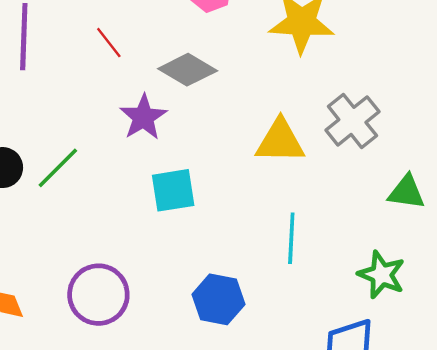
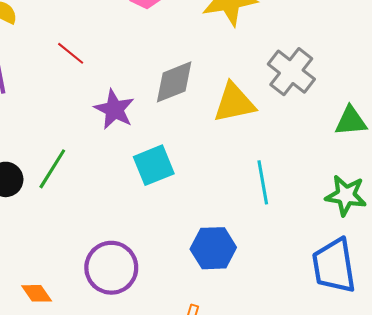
gray diamond: (188, 70) -> (174, 82), moved, turned -39

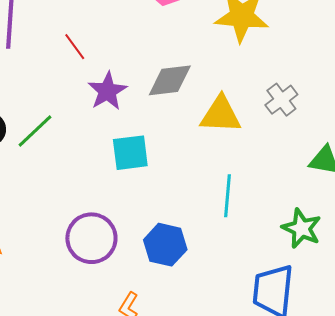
red line: (71, 53) -> (75, 47), moved
gray cross: (291, 72) -> (281, 100), size x0.7
purple circle: (111, 268) -> (91, 238), moved

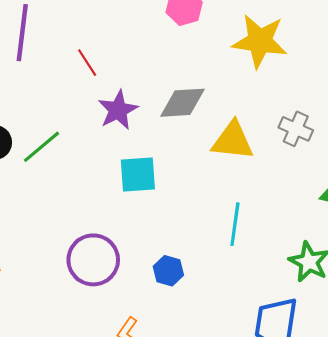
gray cross: (281, 100) -> (296, 129), turned -32
blue hexagon: (165, 245) -> (168, 271), size x0.7

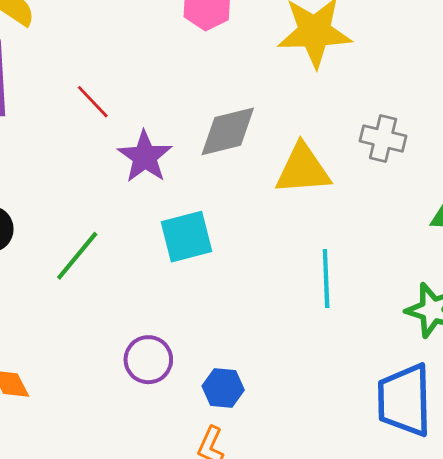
green line: (42, 147) -> (77, 256), moved
purple circle: (93, 260) -> (148, 360), size x0.7
blue hexagon: (168, 271) -> (223, 388), moved

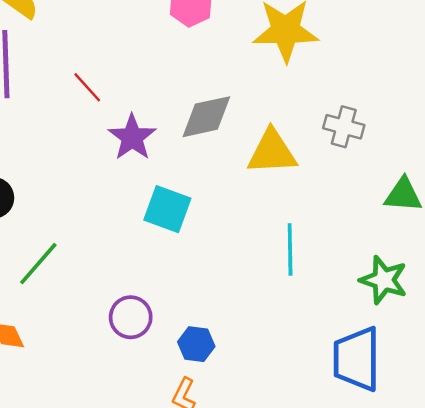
cyan square: (186, 237) -> (167, 209), turned 33
green line: (77, 256) -> (38, 264), moved

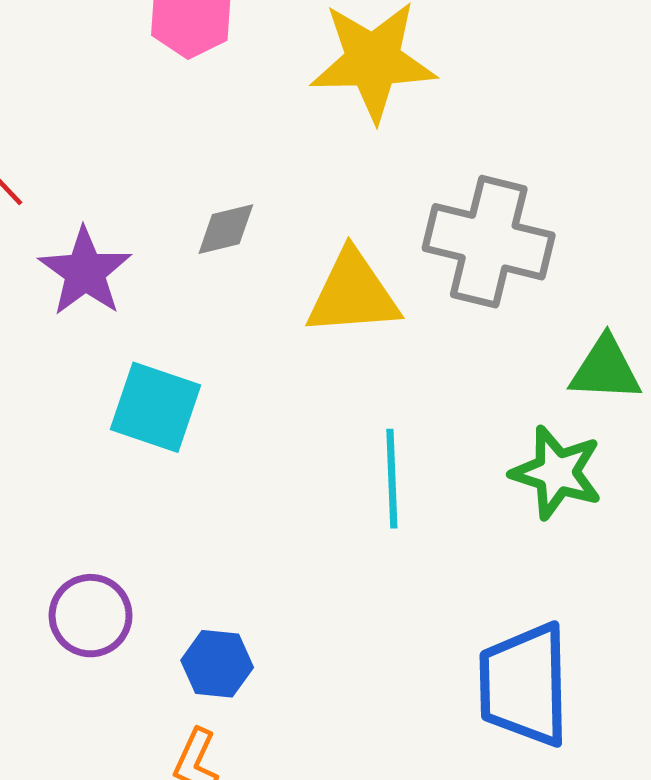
gray diamond: (206, 117) -> (226, 229), size x0.6
gray cross: (344, 127) -> (489, 242), size x1.6
green star: (384, 280) -> (557, 473), moved

